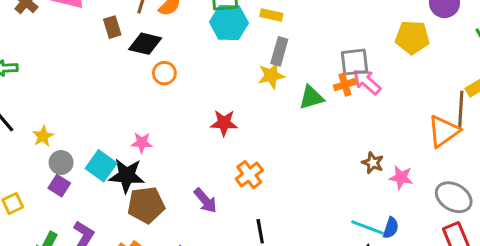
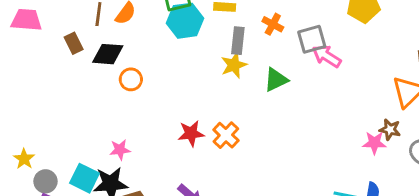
orange cross: (345, 85) -> (273, 24), moved, turned -35
red star: (224, 123) -> (191, 133), moved
brown star: (373, 163) -> (390, 129), moved
orange cross: (249, 175) -> (226, 135), moved

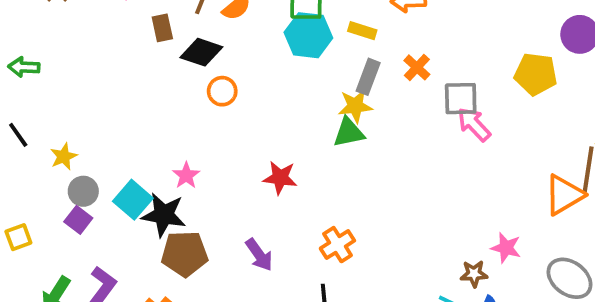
green triangle: (276, 80) -> (349, 132), moved
brown star: (390, 129) -> (474, 274), moved, turned -30
orange cross: (226, 135) -> (337, 245), moved
pink star: (120, 150) -> (186, 175), turned 30

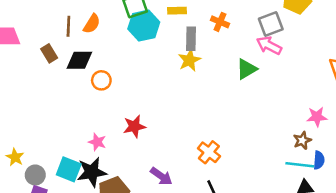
gray square: (461, 99) -> (271, 24), moved
green triangle: (349, 132) -> (246, 69), moved
red star: (280, 178) -> (134, 126), moved

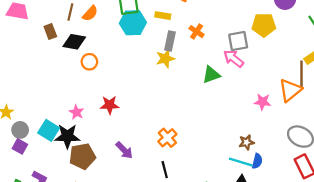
pink star: (317, 117) -> (263, 102), moved

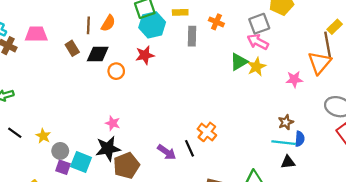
yellow star: (165, 59) -> (256, 67), moved
red star: (110, 105) -> (145, 55), moved
cyan square: (49, 130) -> (81, 162), moved
black line: (165, 170) -> (189, 148), moved

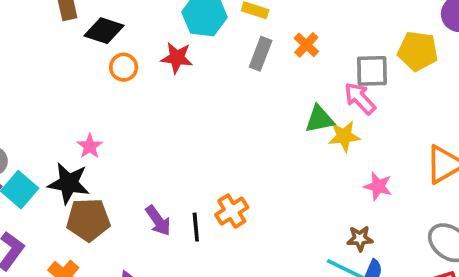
pink star: (294, 79) -> (378, 186), moved

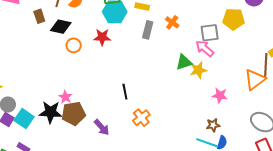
pink star: (90, 146) -> (65, 97), moved
brown pentagon: (88, 220) -> (73, 114), moved
black line: (196, 227) -> (125, 92), moved

